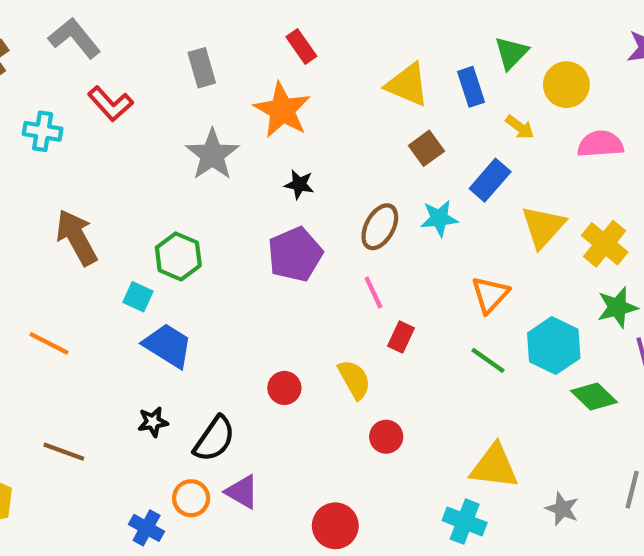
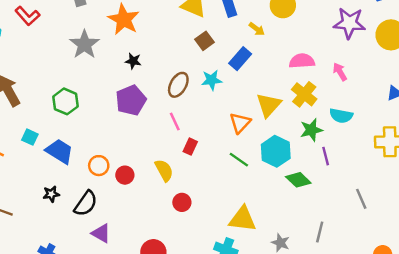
pink semicircle: (600, 144) -> (302, 61), moved
yellow triangle: (543, 227) -> (269, 105), moved
cyan square: (138, 297) -> (30, 137), moved
orange circle: (191, 498) -> (99, 166), moved

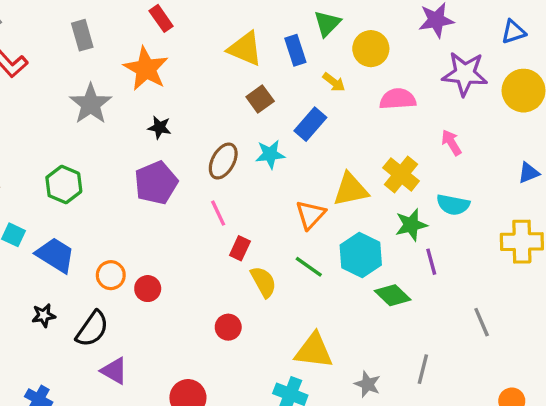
pink semicircle: (302, 61) -> (398, 99), moved
yellow triangle: (269, 105) -> (351, 190), turned 36
yellow semicircle: (164, 170) -> (263, 282), moved

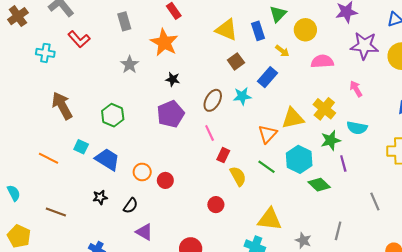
gray star: (91, 104) -> (130, 65), size x0.7
black semicircle: (92, 329) -> (131, 206), size x0.7

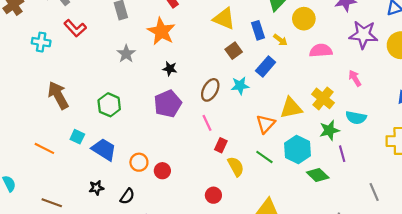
blue rectangle: (258, 31) -> (258, 30), moved

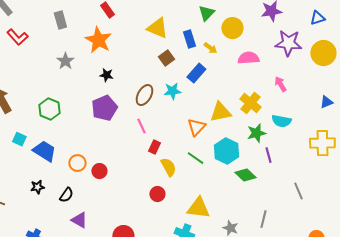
red circle: (213, 195) -> (157, 194), moved

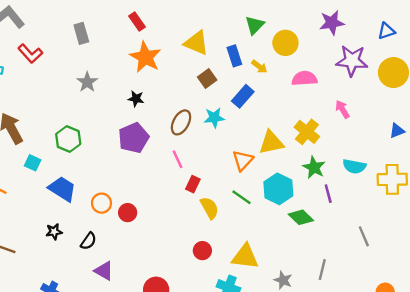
orange star: (98, 40) -> (145, 57), moved
cyan semicircle: (281, 121) -> (354, 166), moved
green star: (256, 133) -> (314, 168), turned -30
cyan square: (19, 139) -> (33, 163), moved
red circle: (157, 194) -> (202, 251), moved

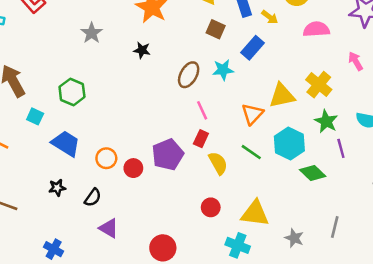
brown square: (207, 78) -> (216, 29), turned -30
purple pentagon: (134, 138) -> (168, 155), moved
pink line: (177, 159) -> (202, 110), moved

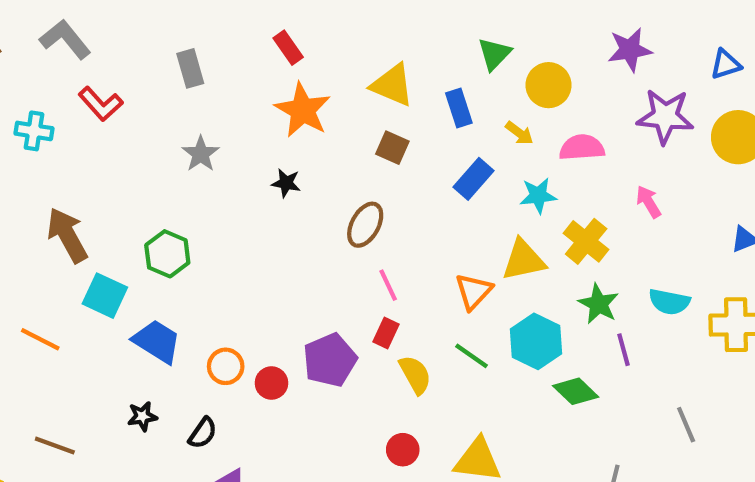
yellow arrow: (270, 17) -> (519, 133), moved
brown square: (216, 29) -> (392, 148), moved
cyan star: (223, 70) -> (538, 196), moved
cyan square: (35, 116) -> (105, 296), size x1.5

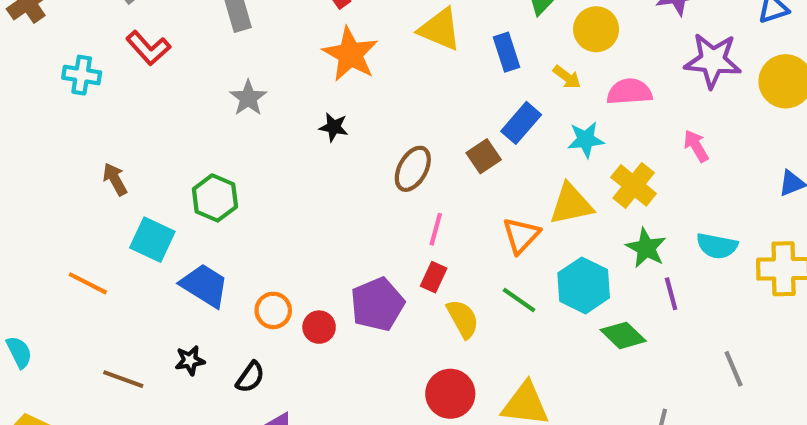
brown square: (392, 148) -> (484, 156), moved, turned 32
brown arrow: (67, 235) -> (115, 179), size x0.6
pink line: (388, 285) -> (436, 229), turned 40
brown line: (55, 445) -> (123, 379), moved
red circle: (403, 450) -> (450, 394), size x1.5

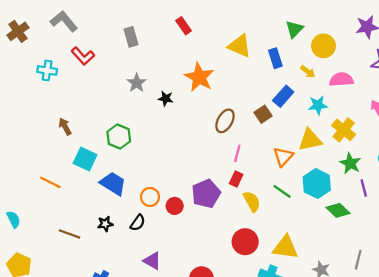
orange star: (350, 54) -> (199, 77), moved
black star: (334, 127) -> (166, 98), moved
black semicircle: (250, 377) -> (138, 223), moved

